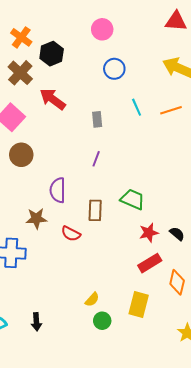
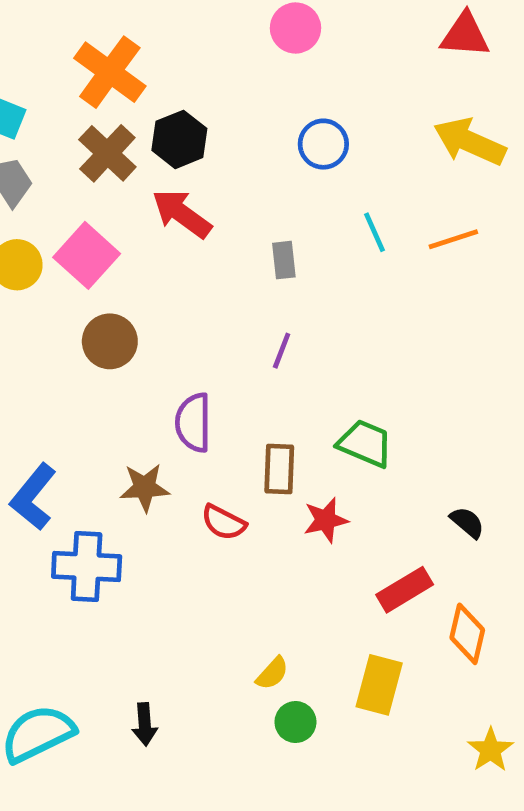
pink circle: (102, 29) -> (295, 28), moved
orange cross: (21, 37) -> (110, 72), size x1.4
black hexagon: (52, 54) -> (179, 139), moved
red star: (149, 233) -> (326, 520), moved

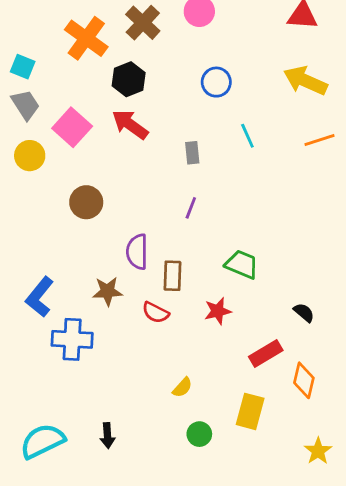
brown cross: (107, 153) -> (143, 23), moved
orange line: (453, 239) -> (319, 140), moved
pink square: (87, 255) -> (72, 127), moved
brown rectangle: (279, 469) -> (172, 276), moved
yellow semicircle: (272, 673) -> (182, 387), moved

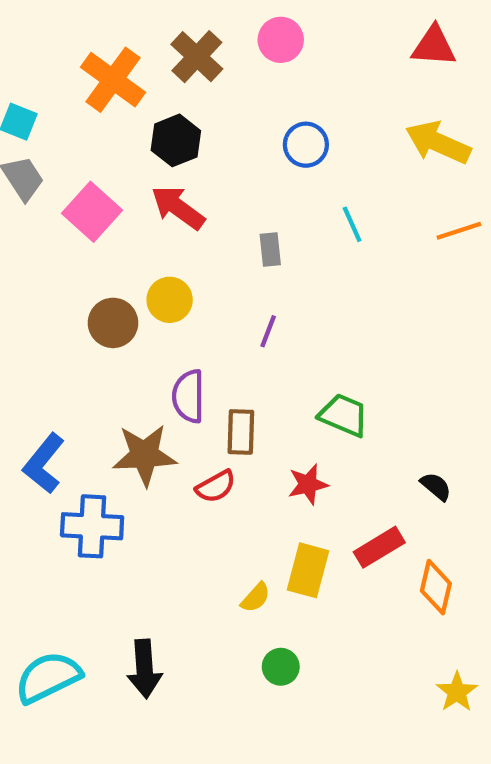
yellow circle: (30, 156) -> (170, 300), moved
brown star: (107, 291) -> (144, 455), size x1.4
red semicircle: (155, 312) -> (216, 486), turned -56
yellow rectangle: (250, 411) -> (308, 570), moved
black arrow: (107, 435) -> (144, 669), size x1.5

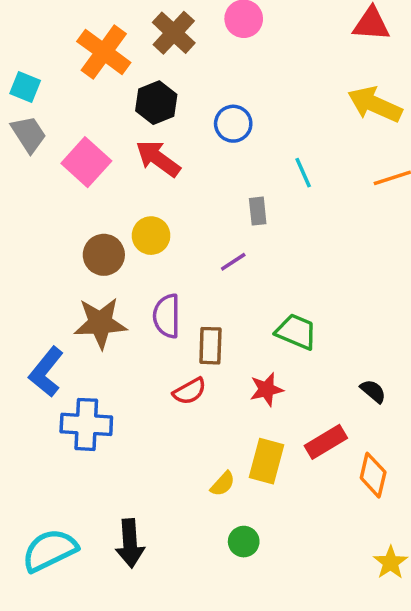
blue circle: (306, 145) -> (233, 124), moved
gray rectangle: (270, 250) -> (258, 211), moved
purple line: (268, 331) -> (233, 262), turned 36
brown star: (144, 455) -> (100, 323), moved

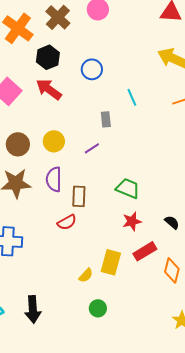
yellow circle: (151, 236) -> (54, 141), moved
red star: (266, 389) -> (132, 221), moved

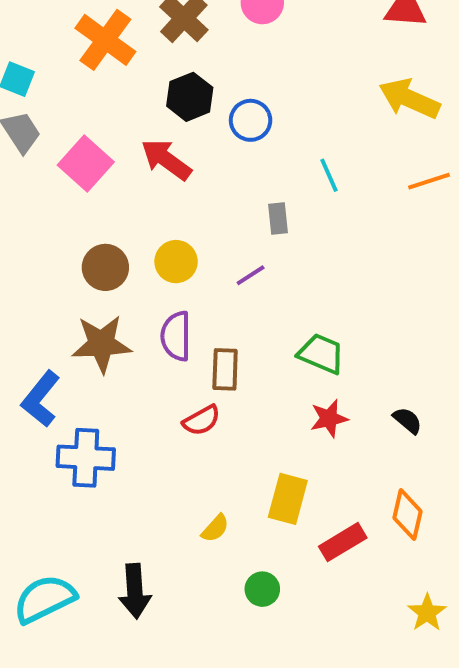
black hexagon: (48, 57) -> (190, 97), moved
red rectangle: (145, 251) -> (343, 542), moved
yellow semicircle: (86, 275) -> (215, 528), moved

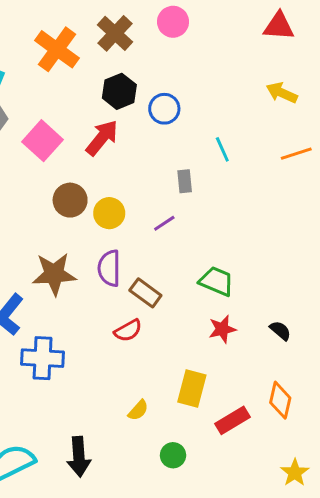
yellow arrow: (409, 99) -> (282, 93), size x0.7
red arrow: (166, 160) -> (102, 138), turned 93
brown circle: (105, 267) -> (70, 200), moved
brown rectangle: (225, 369) -> (145, 293), turned -56

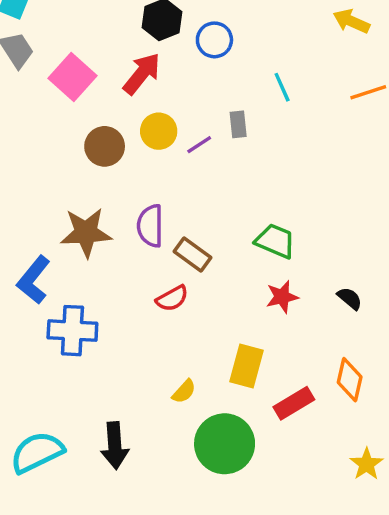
yellow circle: (109, 213) -> (159, 131), moved
purple line: (164, 223) -> (199, 145), moved
green circle: (173, 455) -> (225, 444), size x2.0

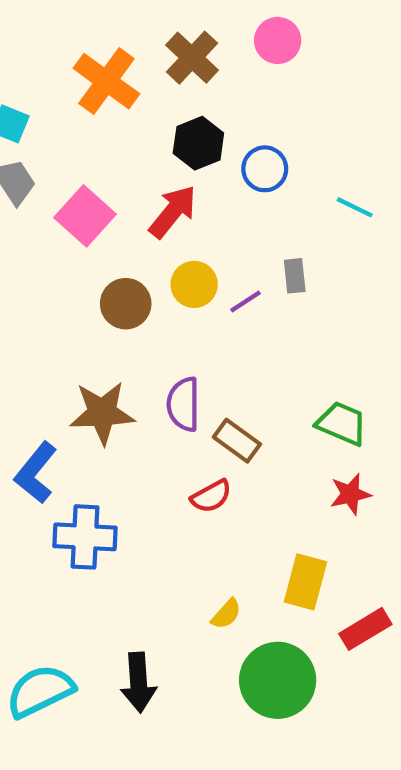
cyan line: (282, 87) -> (355, 207), moved, turned -40

